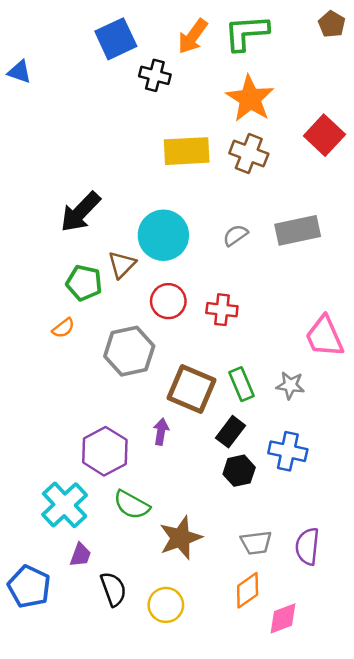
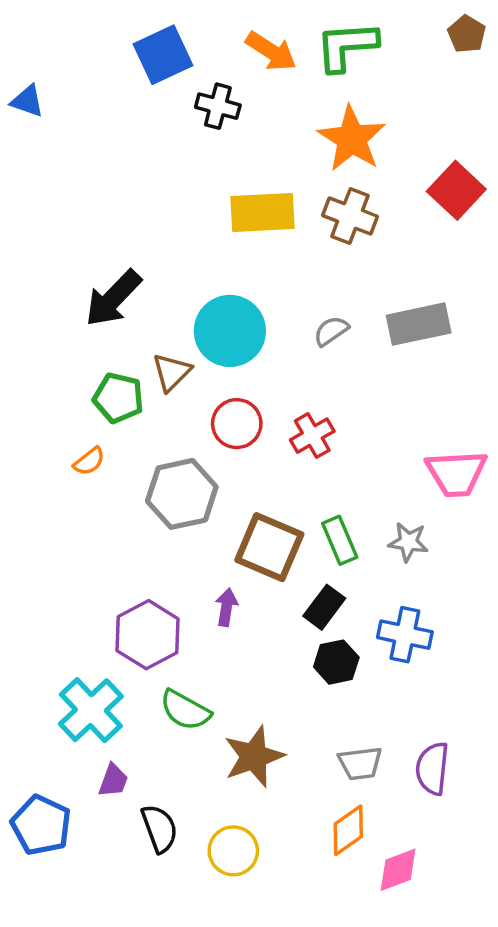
orange arrow: (193, 36) -> (271, 51), turned -93
red cross: (222, 310) -> (312, 436), turned -36
pink trapezoid: (324, 337) -> (456, 473), turned -69

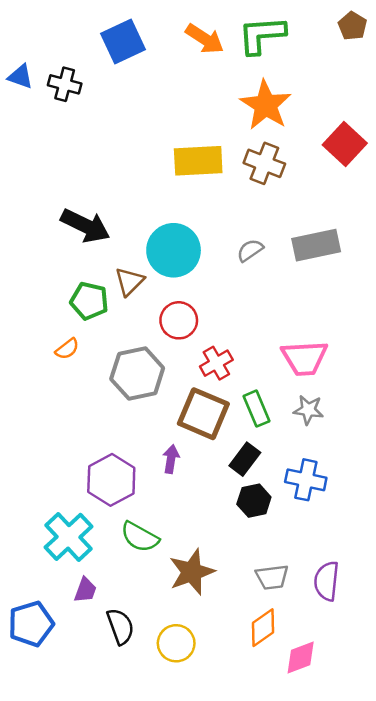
black cross: (218, 106) -> (65, 84), moved
black arrow: (113, 298) -> (85, 226), turned -108
red cross: (312, 436) -> (216, 363), moved
pink trapezoid: (456, 473) -> (305, 358), moved
blue pentagon: (41, 825) -> (31, 624), turned 30

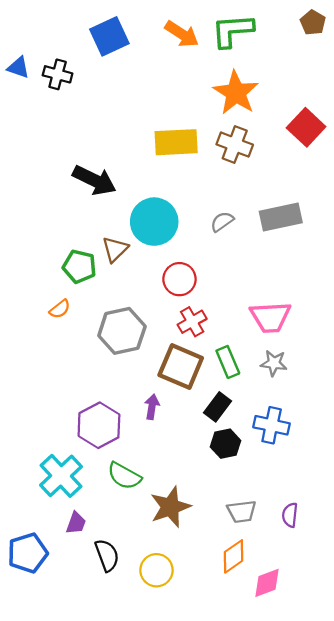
black arrow: (85, 226) -> (94, 180), moved
red circle: (179, 320) -> (179, 279), moved
purple semicircle: (327, 581) -> (290, 515), size x0.7

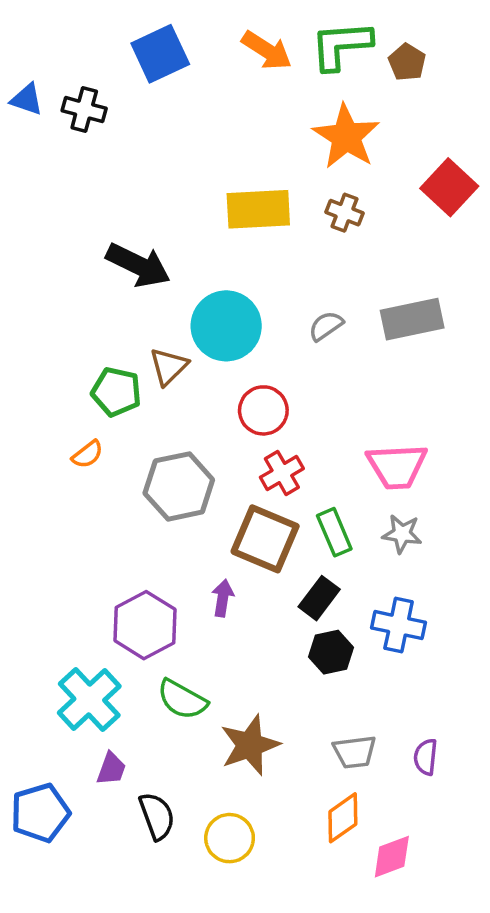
brown pentagon: (313, 23) -> (407, 62), moved
brown cross: (235, 145) -> (344, 213), size x0.7

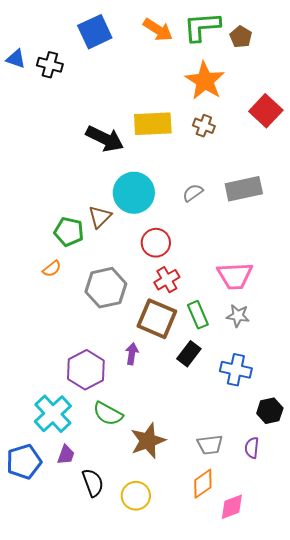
black arrow: (138, 265) -> (105, 139), moved
black hexagon: (331, 652) -> (270, 411), moved
blue pentagon: (40, 813) -> (24, 462), moved

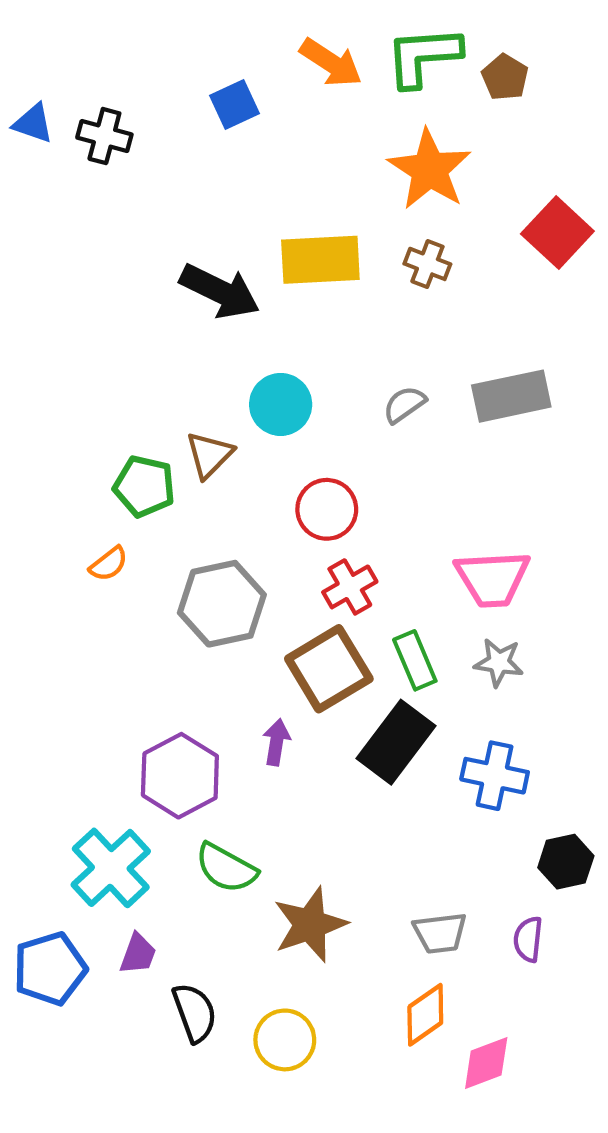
blue square: (95, 32) -> (234, 105), moved, size x0.7
cyan circle: (134, 193) -> (281, 404), size x0.7
brown square: (157, 319) -> (329, 669), turned 36
black rectangle: (189, 354) -> (396, 742), size x1.5

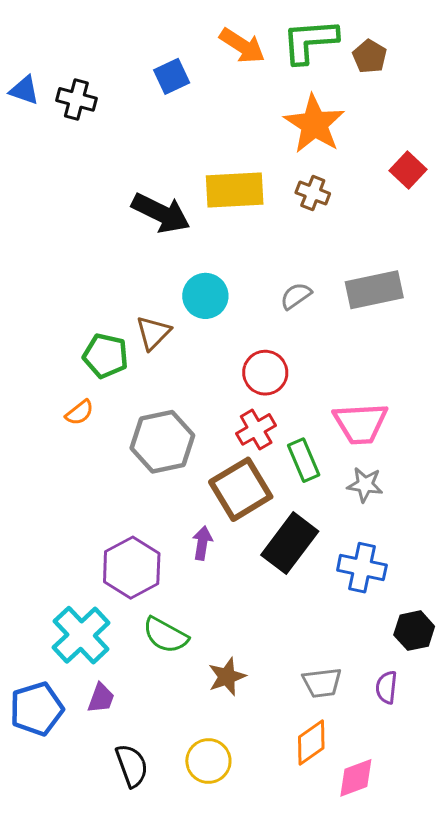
red square: (557, 232) -> (408, 170), size x0.7
red circle: (327, 509) -> (265, 373), moved
green rectangle: (415, 660) -> (304, 460), moved
brown star: (310, 925) -> (227, 677), size x0.7
black semicircle: (195, 1013) -> (132, 766), moved

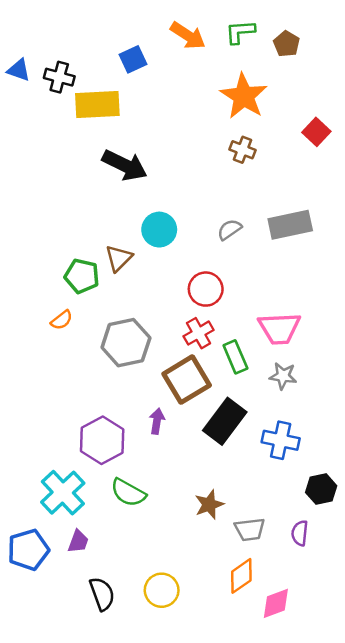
green L-shape: (310, 41) -> (240, 32), size x0.7
yellow rectangle: (235, 190) -> (97, 105), moved
brown star: (227, 677) -> (209, 505), moved

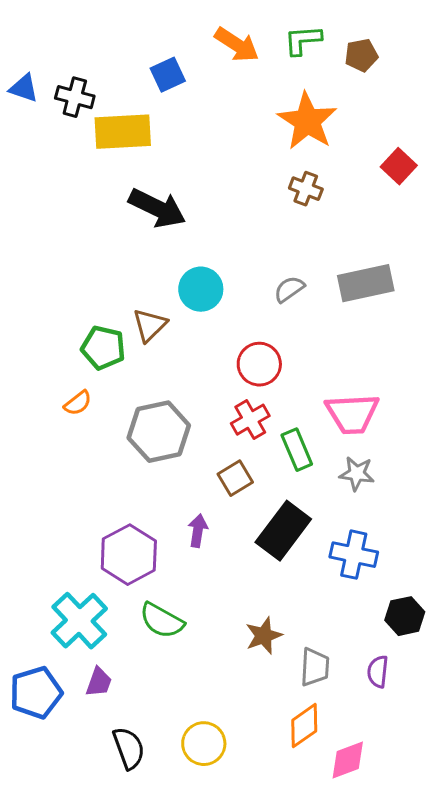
brown pentagon: (287, 44) -> (361, 55), turned 30
brown square: (187, 380) -> (235, 478), size x0.6
gray trapezoid: (250, 530) -> (315, 667), turned -80

